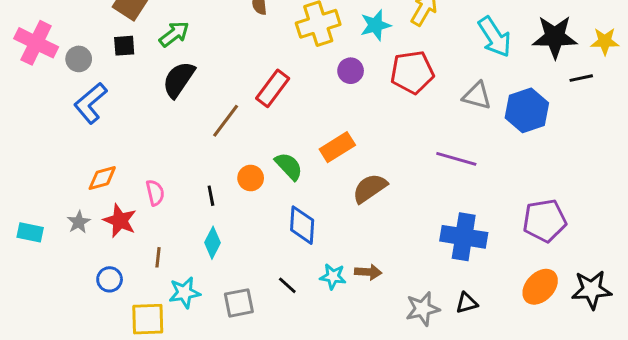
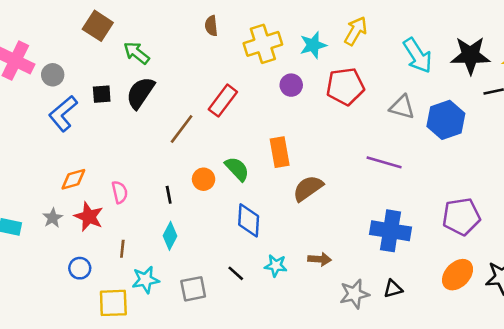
green arrow: (174, 34) -> (136, 53), turned -104
black square: (124, 46) -> (102, 94), moved
orange rectangle: (337, 147) -> (280, 152), turned -68
brown arrow: (368, 272) -> (320, 259), moved

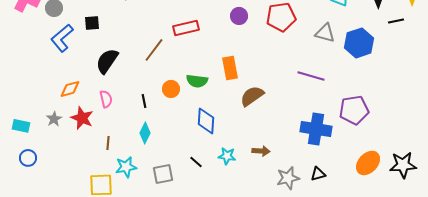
black semicircle: (140, 93) -> (107, 61), moved
red rectangle: (223, 101) -> (186, 28), turned 40
green semicircle: (237, 169) -> (197, 81), turned 140
purple pentagon: (461, 217) -> (354, 110), moved
blue circle: (80, 268) -> (28, 158), moved

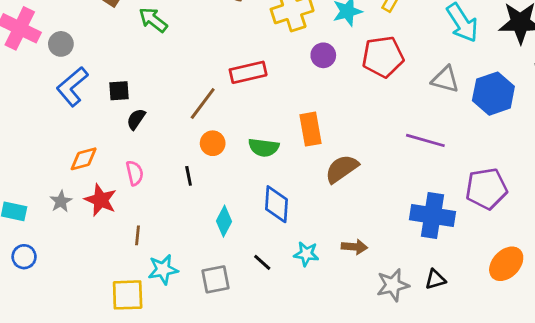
black square: (92, 23) -> (119, 91), moved
black semicircle: (107, 61) -> (136, 119), size x0.6
orange circle: (171, 89) -> (213, 143), moved
cyan diamond: (145, 133) -> (224, 221), moved

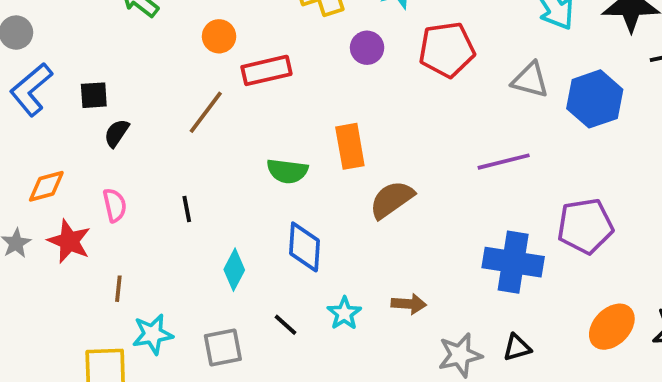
purple line: (425, 140) -> (504, 162), turned -30
orange circle: (213, 143) -> (219, 36), moved
cyan star: (306, 254) -> (344, 313), turned 30

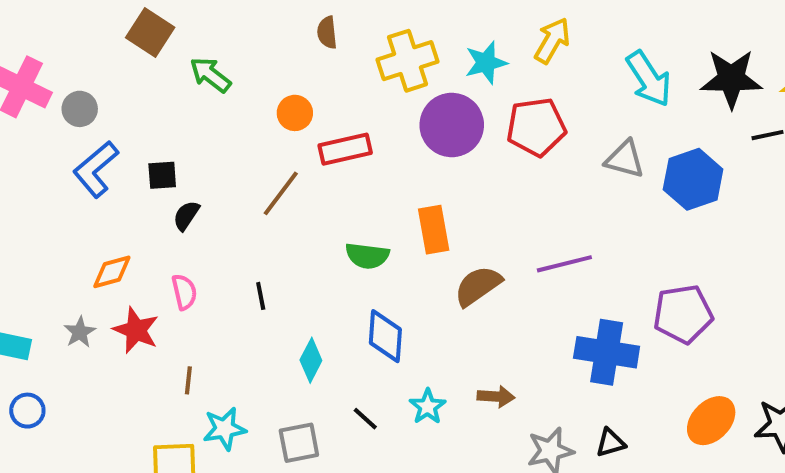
purple circle: (367, 48) -> (452, 125), size x1.8
purple line: (504, 162) -> (564, 264), moved

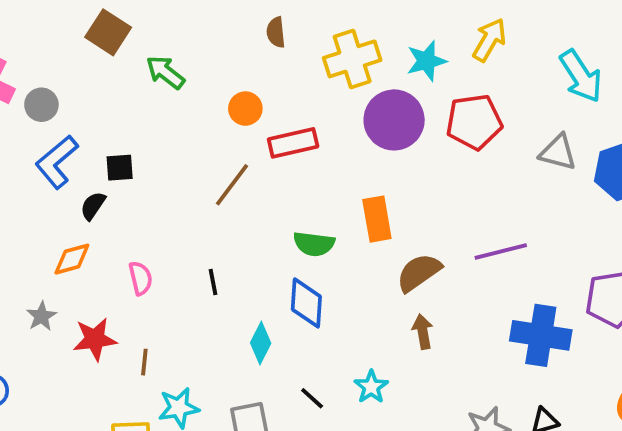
black semicircle: (186, 216) -> (93, 206), moved
red star: (136, 330) -> (95, 339), moved, turned -30
blue diamond: (385, 336) -> (306, 303), moved
brown arrow: (496, 396) -> (423, 332), moved, turned -104

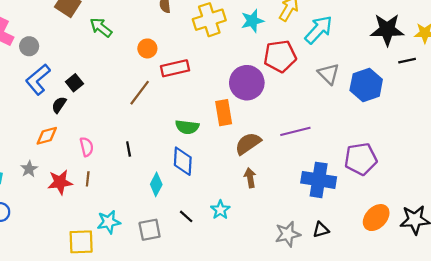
cyan arrow: (581, 76) -> (319, 30), moved, turned -104
purple circle: (394, 120) -> (247, 83), moved
gray triangle: (558, 152) -> (329, 74), turned 30
black square: (120, 168) -> (74, 83), turned -35
brown line: (144, 362) -> (88, 179), moved

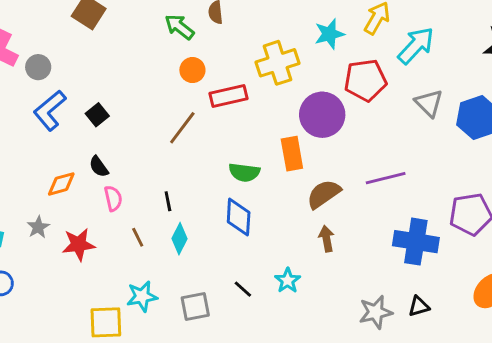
yellow cross: (209, 20) -> (277, 63), moved
green arrow: (101, 27) -> (179, 27), moved
black semicircle: (59, 105) -> (99, 167), moved, turned -70
brown line: (88, 179) -> (138, 237), moved, turned -32
cyan diamond: (156, 184) -> (179, 239), moved

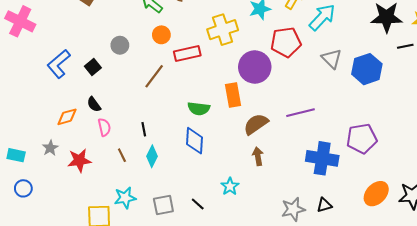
gray circle: (38, 67) -> (120, 45), moved
black line: (243, 289) -> (198, 204), moved

